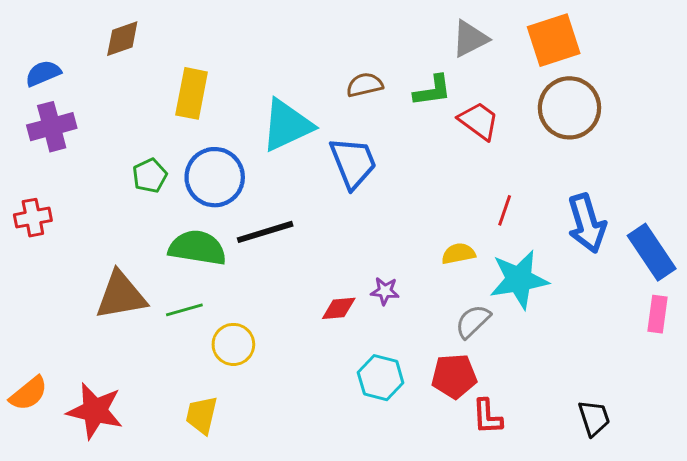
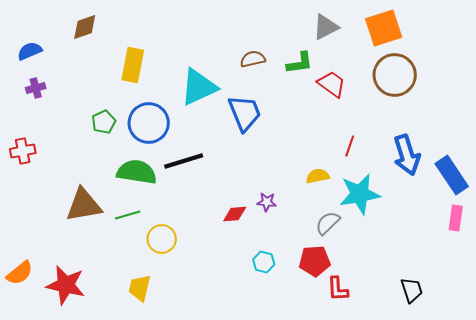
purple cross: (52, 127) -> (36, 88), size x0.6
cyan hexagon: (381, 378) -> (264, 262), size x0.7

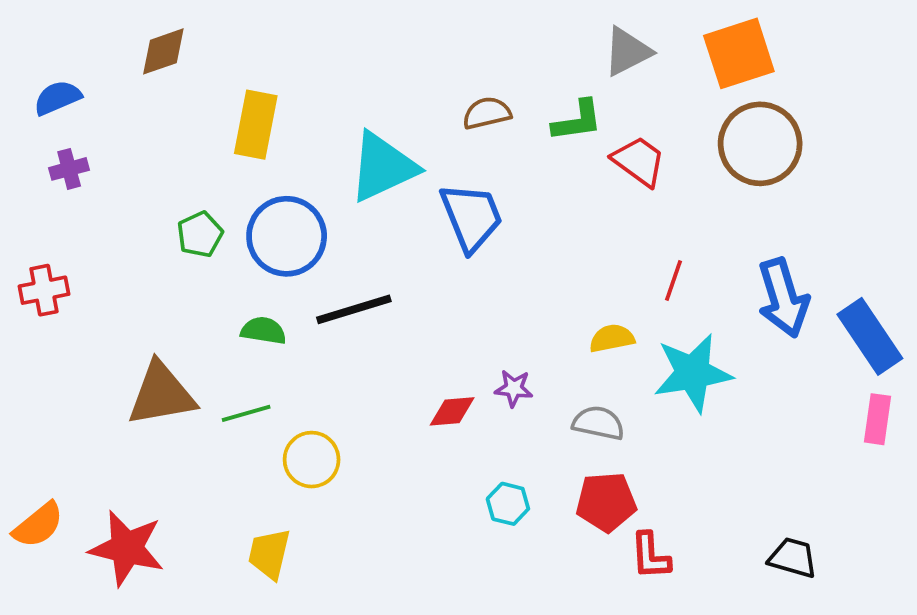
green semicircle: (137, 172) -> (263, 331), size x0.6
gray semicircle: (328, 223) -> (598, 423), moved, turned 56
black trapezoid: (412, 290) -> (793, 558), turned -56

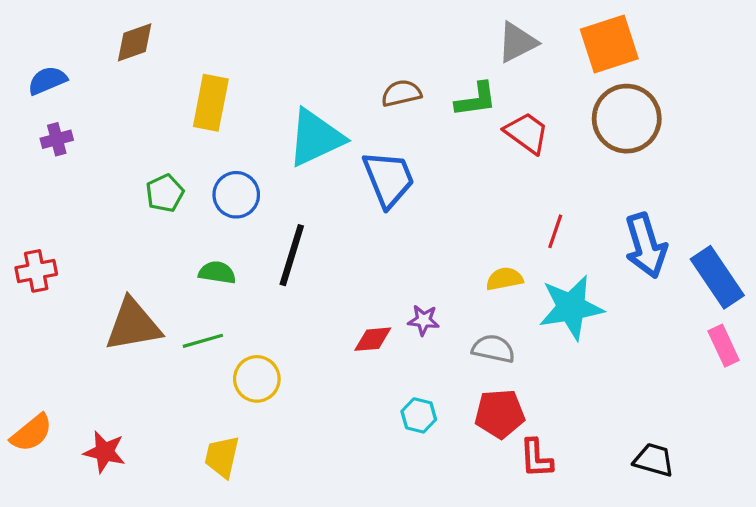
blue circle: (287, 236) -> (236, 195), size x0.7
red cross: (44, 290) -> (36, 271), moved
black line: (354, 309) -> (292, 255), turned -56
pink rectangle: (878, 419) -> (724, 346), turned -33
red star: (127, 548) -> (104, 452), size x0.7

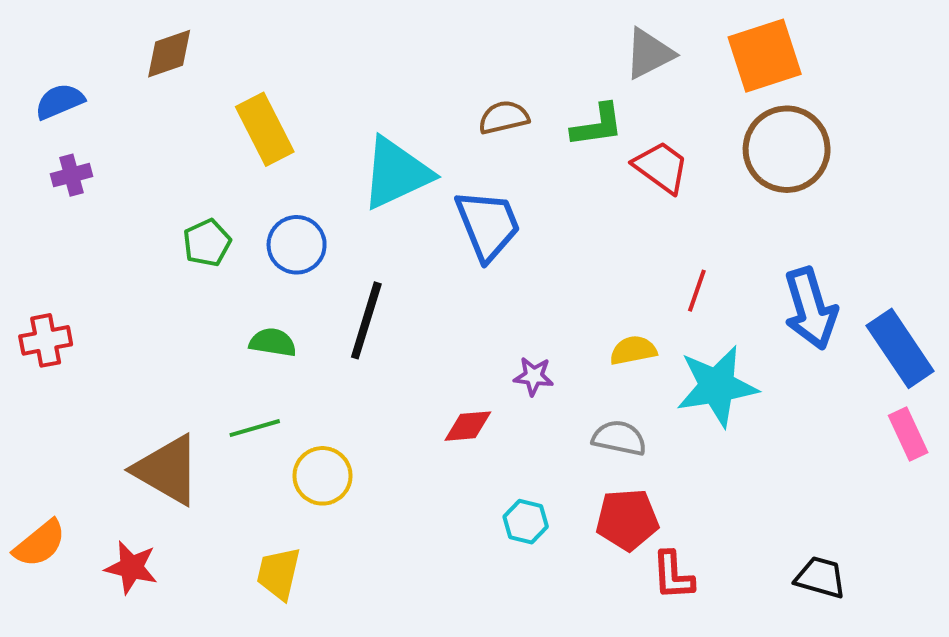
yellow rectangle: (211, 103) -> (265, 129), turned -38
purple star: (424, 320) -> (534, 376), moved
brown triangle: (133, 325) -> (167, 470), moved, turned 40

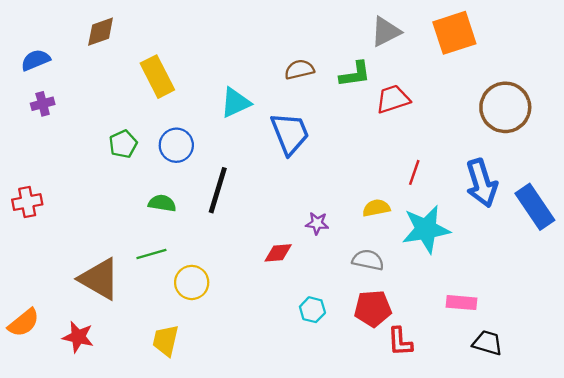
brown circle: (787, 149) -> (505, 107), moved
red trapezoid: (661, 167) -> (393, 99), turned -54
cyan triangle: (396, 173) -> (235, 103), size x0.7
pink rectangle: (908, 434) -> (461, 303), moved, turned -60

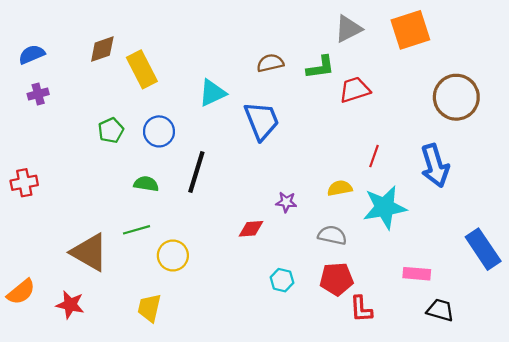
brown diamond: (101, 32) -> (102, 49), moved
blue rectangle: (535, 207) -> (483, 249), moved

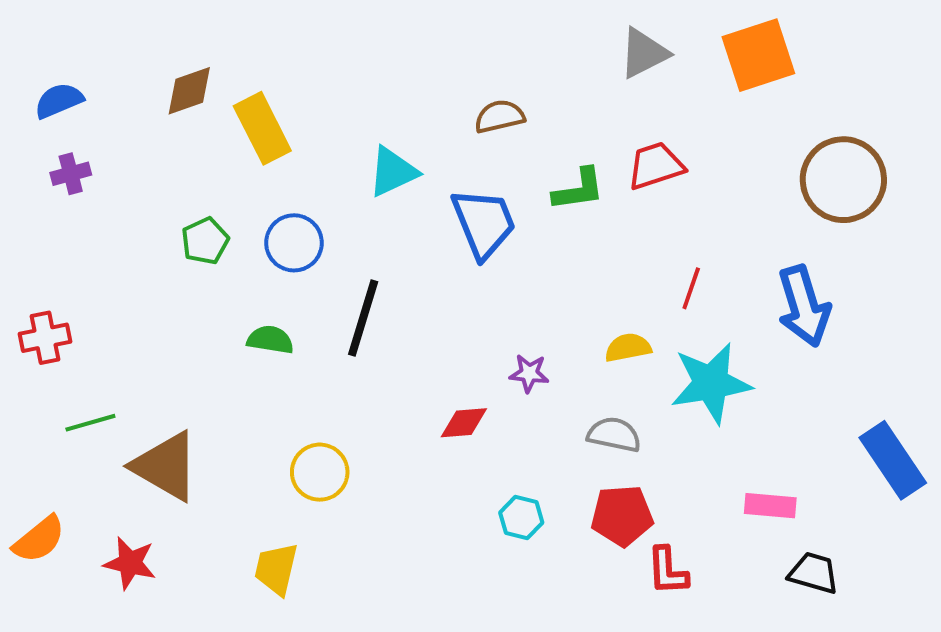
green L-shape: (320, 67) -> (579, 190), moved
green line: (137, 230) -> (90, 423), moved

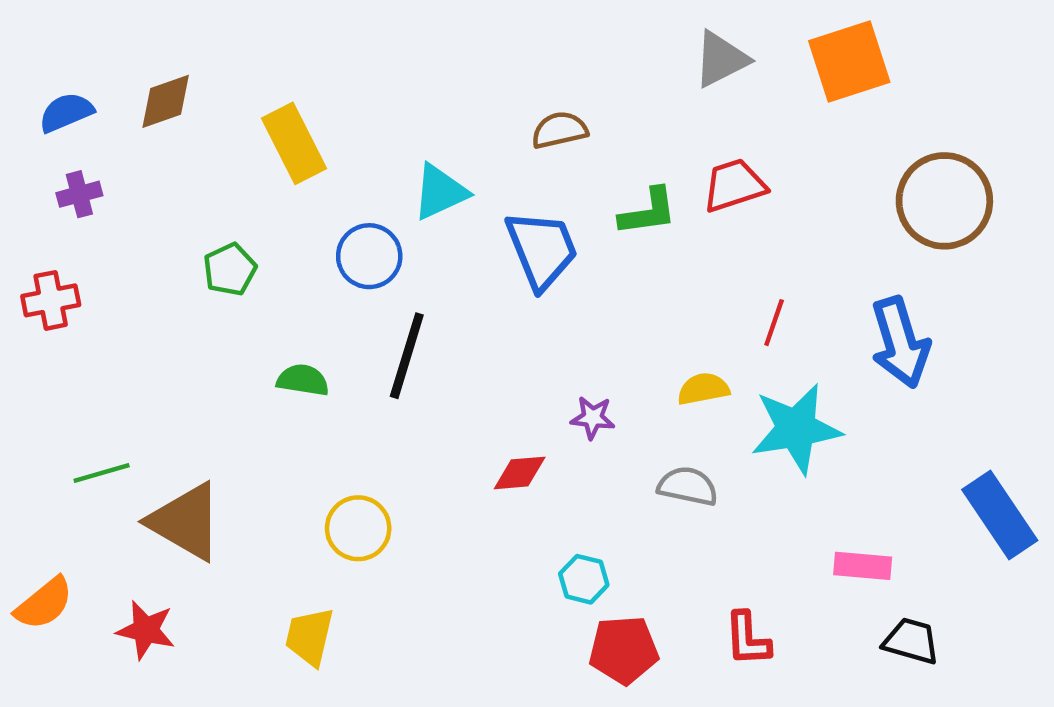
brown diamond: (189, 91) -> (166, 101), moved
blue circle: (294, 243) -> (369, 256), moved
red cross: (45, 338) -> (51, 300), moved
red pentagon: (622, 516) -> (624, 650), moved

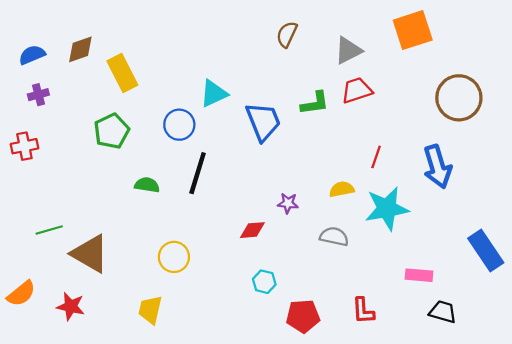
gray triangle: (721, 59) -> (348, 50), moved
brown semicircle: (559, 130) -> (287, 34), moved, turned -52
yellow rectangle: (294, 143) -> (122, 73), moved
green pentagon: (230, 269) -> (112, 131), size x1.4
cyan hexagon: (584, 579) -> (264, 282), moved

